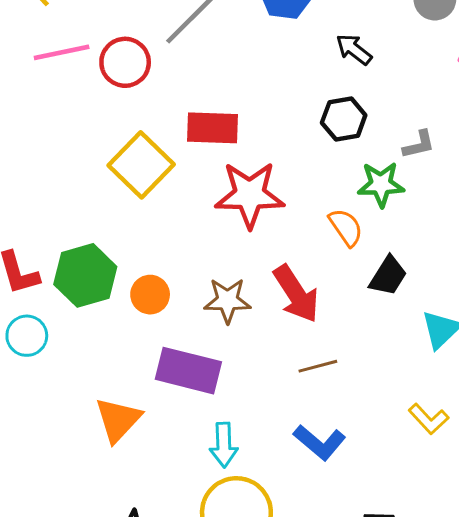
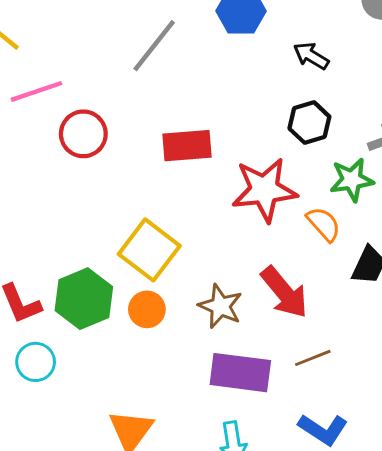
red circle: (125, 62) -> (83, 134), moved
yellow square: (141, 165) -> (149, 250), moved
red star: (250, 195) -> (264, 190), moved
brown star: (227, 300) -> (220, 306), turned 30
purple rectangle: (188, 371) -> (240, 373), moved

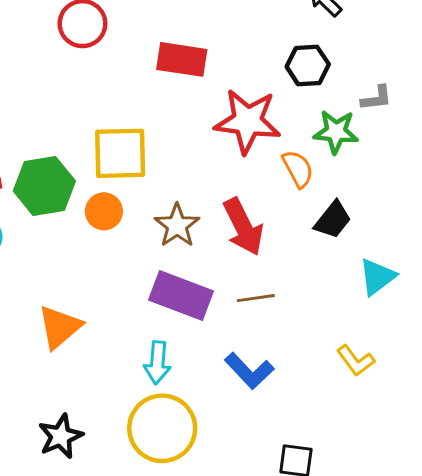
yellow square: (149, 250) -> (120, 153), turned 38

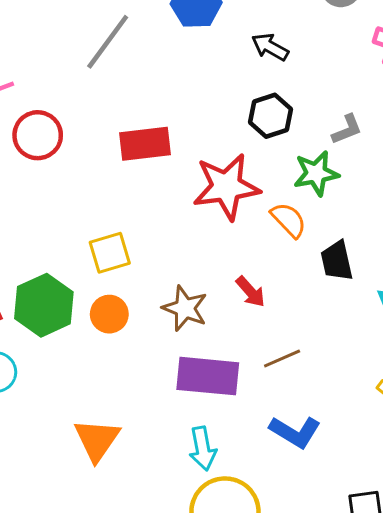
yellow square: (120, 153) -> (110, 253), size x0.7
black trapezoid: (333, 220) -> (337, 261), turned 144
red arrow: (243, 227) -> (250, 292), size x0.6

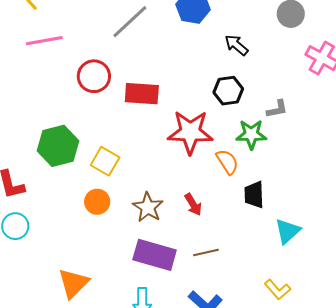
red circle: (38, 135) -> (94, 76), moved
yellow square: (110, 253) -> (105, 161), turned 36
green hexagon: (44, 305) -> (58, 146), moved

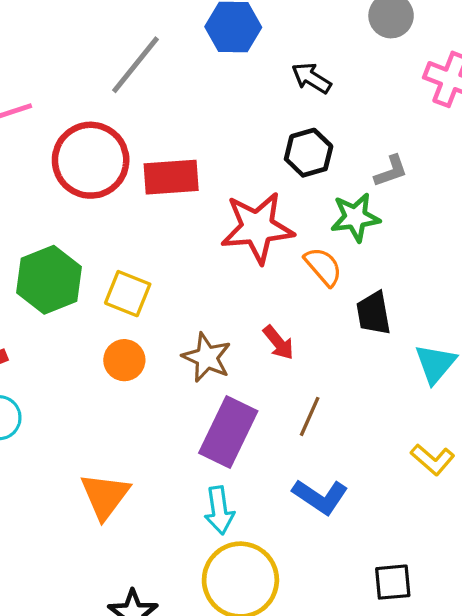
red circle: (94, 76) -> (91, 160), size x1.4
brown line: (206, 252) -> (310, 416), turned -45
purple rectangle: (155, 255) -> (228, 432), turned -72

